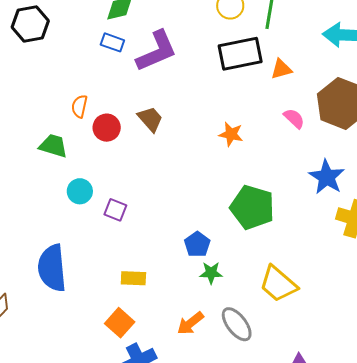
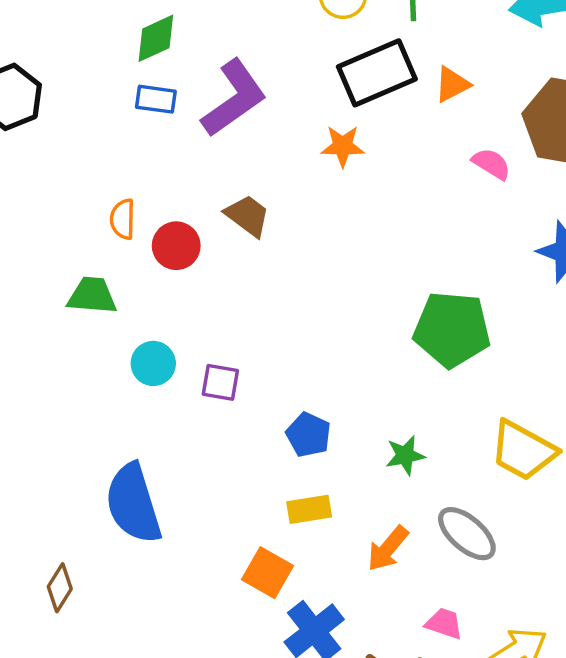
orange star: (231, 134) -> (343, 146), moved
blue pentagon: (197, 244) -> (308, 435), moved
yellow rectangle: (133, 278) -> (309, 509), moved

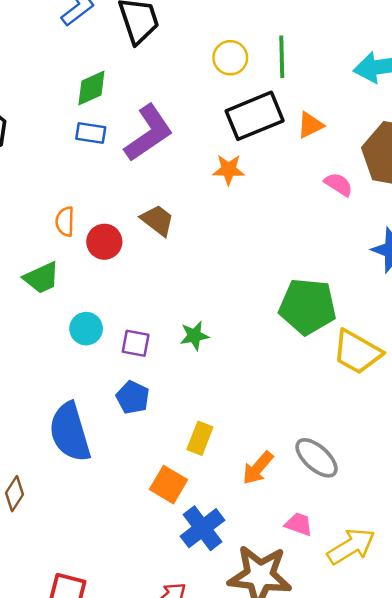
green trapezoid: (92, 296) -> (42, 278), turned 150
blue pentagon: (308, 435) -> (133, 397), moved
yellow trapezoid: (523, 451) -> (357, 352), moved
green star: (405, 455) -> (194, 336), moved
yellow rectangle: (309, 509) -> (200, 438), turned -60

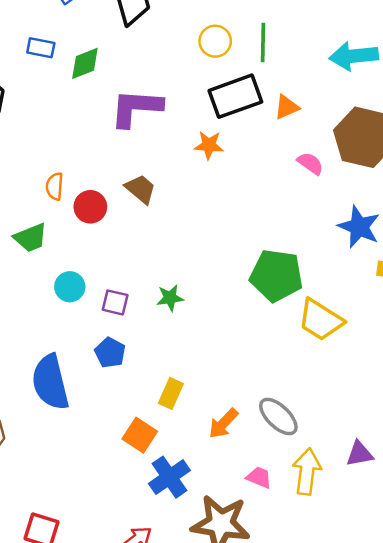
blue rectangle: (91, 133) -> (41, 48), moved
purple L-shape: (149, 133) -> (136, 108), turned -144
yellow arrow: (351, 546) -> (307, 472), moved, turned -54

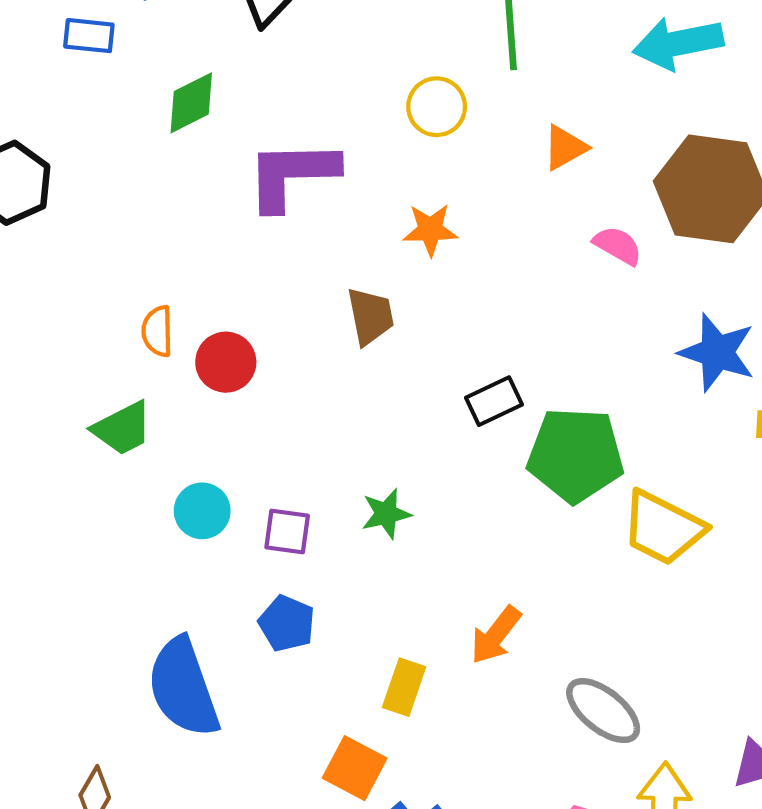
yellow circle: (215, 41) -> (437, 107), moved
blue rectangle: (41, 48) -> (89, 36), moved
black rectangle: (235, 96) -> (494, 401), moved, size x0.6
brown trapezoid: (141, 189) -> (370, 316), moved, turned 44
orange arrow: (223, 423) -> (496, 635), moved

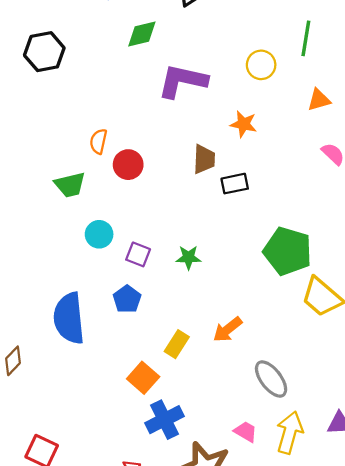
black rectangle: (494, 401) -> (235, 184), moved

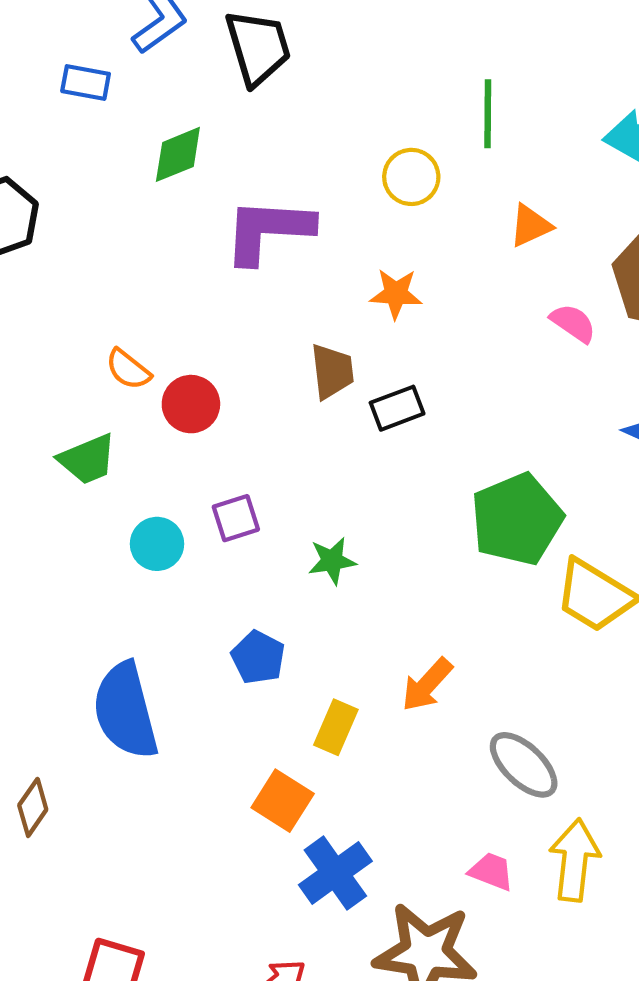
orange semicircle: (98, 141) -> (128, 369), turned -55
green pentagon: (288, 251) -> (517, 519), turned -30
purple square: (138, 254) -> (236, 518), moved, turned -30
blue pentagon: (127, 299) -> (258, 657), moved

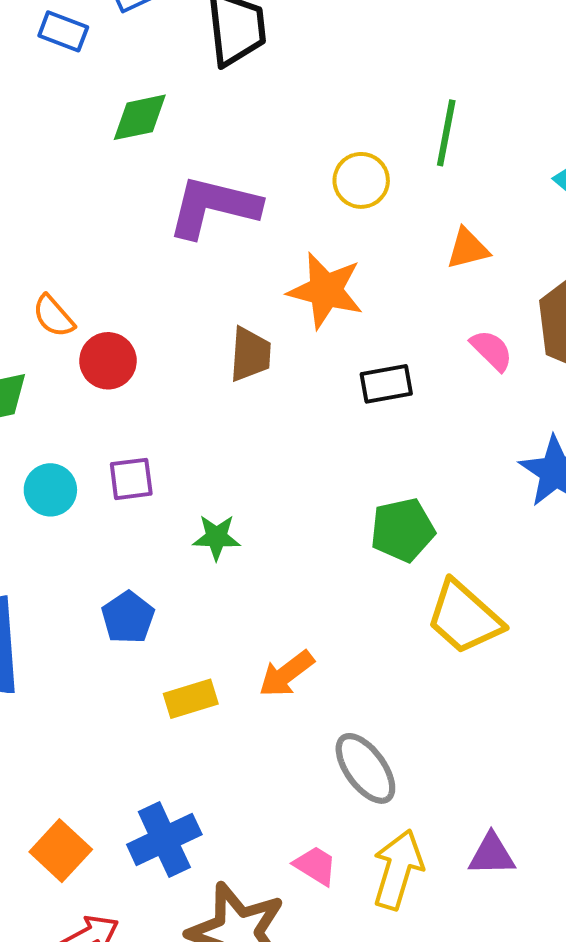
orange star: (396, 294) -> (326, 290), size x1.5
black rectangle: (397, 408) -> (386, 384), moved
green pentagon: (517, 519) -> (402, 530), size x0.7
yellow rectangle: (336, 727) -> (191, 699), turned 39
orange square: (283, 801) -> (61, 851), moved

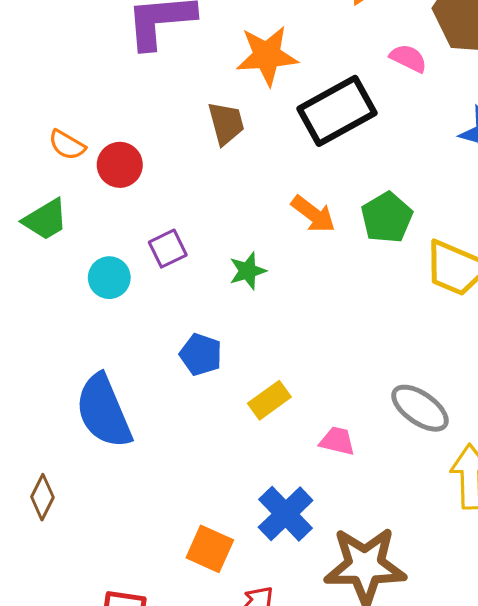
black rectangle: (386, 384) -> (337, 111), size x1.8
orange arrow: (286, 674) -> (313, 214), moved, turned -87
pink trapezoid: (315, 866) -> (337, 441), moved

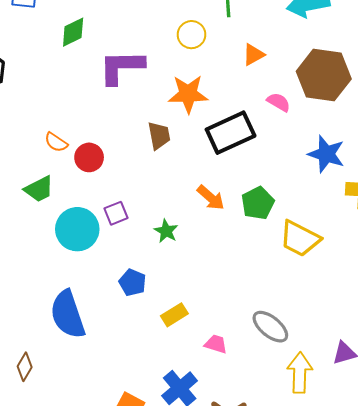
green star: (248, 271) -> (166, 231), turned -30
cyan circle: (109, 278) -> (77, 229), size x1.6

